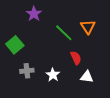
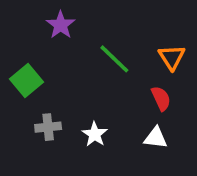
orange triangle: (88, 27) -> (172, 57), moved
red semicircle: (76, 58) -> (161, 98), moved

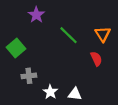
white star: (95, 134) -> (50, 92), moved
white triangle: (156, 138) -> (75, 94), moved

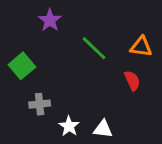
orange triangle: (103, 34) -> (141, 47), turned -49

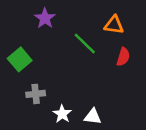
orange triangle: (141, 47) -> (114, 25), moved
red semicircle: (132, 81) -> (123, 57), moved, turned 42

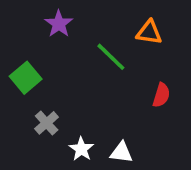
red semicircle: (123, 57) -> (161, 95), moved
gray cross: (36, 94) -> (47, 123), turned -36

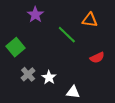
red semicircle: (161, 95) -> (97, 58), turned 48
white star: (81, 149) -> (49, 77), moved

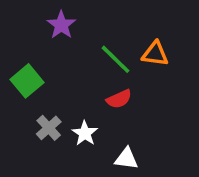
orange triangle: (90, 20) -> (155, 54), moved
red semicircle: (97, 58) -> (119, 99), moved

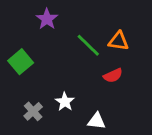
red semicircle: (119, 99) -> (113, 76), moved
gray cross: (49, 128) -> (33, 111), moved

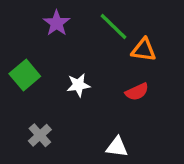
green line: (88, 45) -> (114, 26), moved
white star: (65, 102) -> (78, 85), moved, turned 30

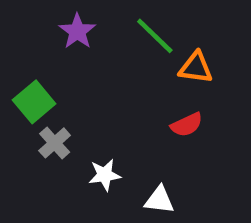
white star: (78, 85) -> (105, 175), moved
gray cross: (40, 135) -> (55, 143), moved

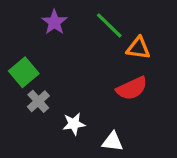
red semicircle: (187, 125) -> (132, 88), size x1.4

